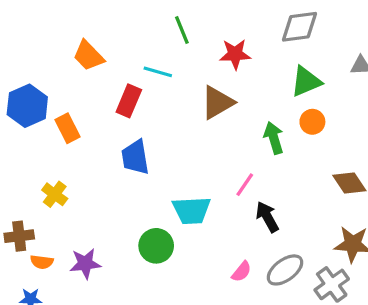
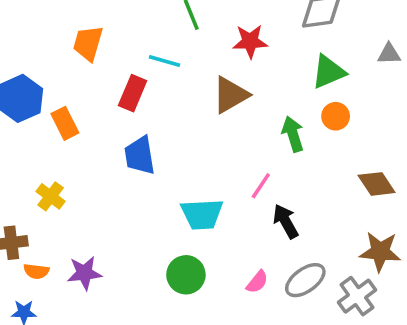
orange trapezoid: (89, 56) -> (88, 43), turned 60
green circle: (156, 246) -> (186, 275), moved

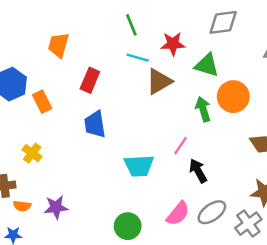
cyan line: (165, 61) -> (138, 58), moved
green triangle: (328, 72) -> (207, 65), moved, turned 40
orange circle: (336, 116) -> (233, 97), size x1.6
green circle: (186, 275) -> (128, 226), moved
pink semicircle: (257, 282) -> (178, 214), size x1.5

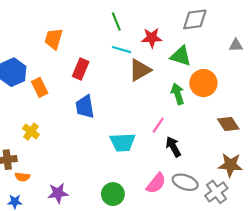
purple star: (56, 207) -> (58, 193), moved
gray ellipse: (212, 212) -> (185, 182), turned 55

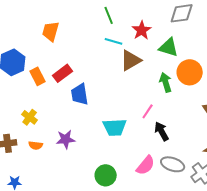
red star: (152, 38) -> (142, 30), turned -30
red rectangle: (81, 69) -> (63, 73), moved, turned 30
orange semicircle: (22, 177) -> (36, 145), moved
purple star: (58, 193) -> (66, 139), moved

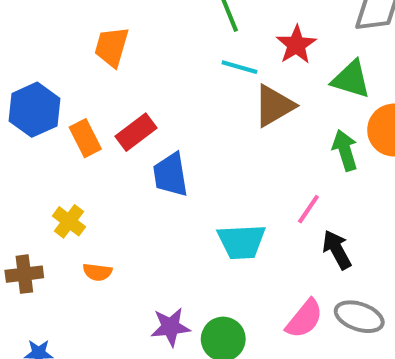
purple star: (66, 139) -> (170, 327), moved
orange semicircle: (36, 145) -> (97, 272), moved

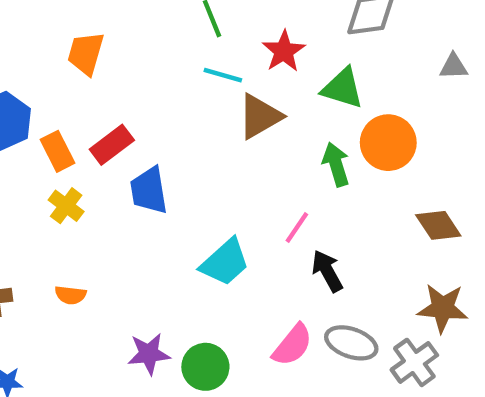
yellow cross: (69, 221) -> (66, 206), moved
cyan trapezoid: (241, 242) -> (225, 262), turned -39

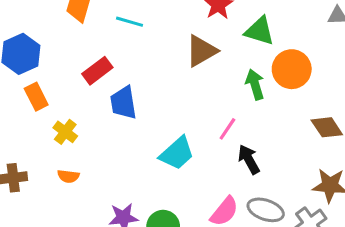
cyan line: (223, 75) -> (130, 22), moved
orange rectangle: (57, 151) -> (36, 97), moved
yellow cross: (66, 206) -> (65, 132), moved

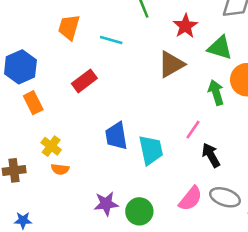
blue trapezoid: (123, 103) -> (116, 136), moved
yellow cross: (65, 132) -> (51, 146), moved
cyan trapezoid: (177, 153) -> (151, 150), turned -60

